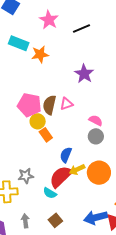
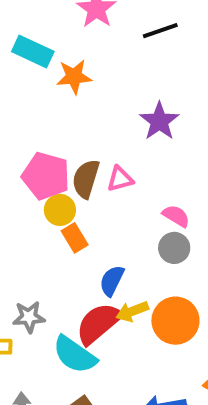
cyan semicircle: (50, 193) -> (75, 355), size x1.6

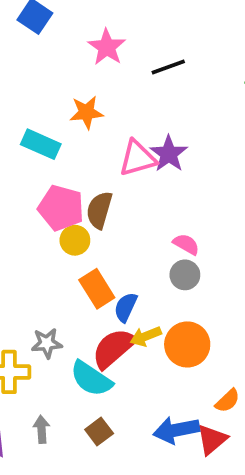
cyan rectangle: (33, 52) -> (41, 144), moved
pink triangle: (120, 179) -> (137, 158), moved, size x1.5
orange rectangle: (75, 238) -> (97, 289), moved, size x1.4

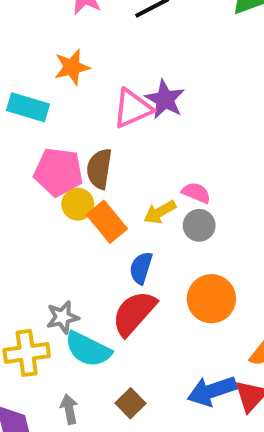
orange rectangle: (97, 289) -> (107, 222), moved
yellow arrow: (146, 336) -> (160, 212), moved
cyan semicircle: (91, 379) -> (88, 349), moved

